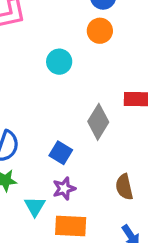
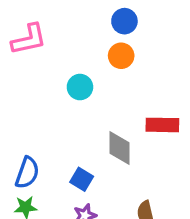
gray diamond: (98, 122) -> (119, 148), turned -32

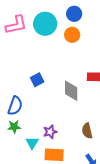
cyan circle: (80, 87) -> (45, 24), moved, size x1.5
blue square: (82, 179) -> (37, 80), moved, turned 32

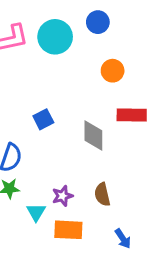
orange circle: (72, 35) -> (113, 71), moved
brown semicircle: (87, 131) -> (102, 194), moved

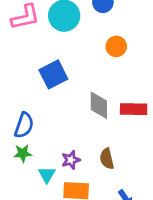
red rectangle: (132, 115) -> (134, 109), moved
blue square: (43, 119) -> (53, 74), moved, size x1.5

